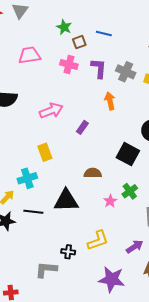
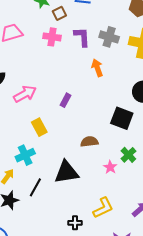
pink arrow: (51, 111) -> (25, 94), moved
purple rectangle: (82, 127) -> (65, 100), moved
black line: (33, 212) -> (35, 187), turned -60

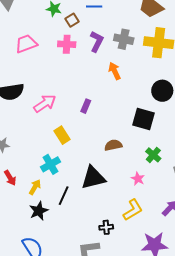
purple L-shape: (82, 37) -> (97, 41), turned 35
pink star: (110, 167) -> (138, 179), moved

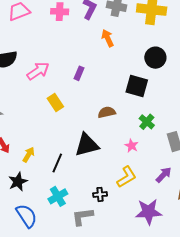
cyan cross: (50, 164) -> (58, 196), moved
black star: (39, 211) -> (18, 182), moved

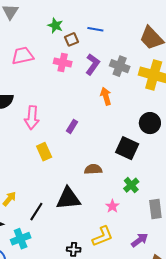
pink arrow: (38, 71) -> (32, 118), turned 120
cyan cross: (58, 196) -> (21, 239), moved

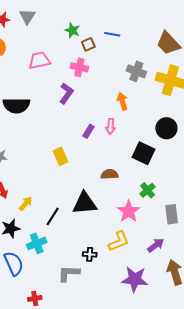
purple L-shape: (93, 64) -> (66, 93), moved
pink arrow: (32, 118) -> (110, 126), moved, size x0.7
pink star: (112, 206) -> (129, 211), size x1.6

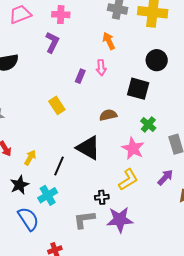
black triangle: (85, 203) -> (88, 148), turned 44
purple star: (135, 279) -> (120, 220), moved

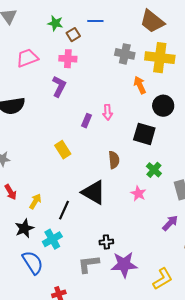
orange arrow: (109, 41) -> (140, 85), moved
brown semicircle: (108, 115) -> (114, 160), turned 96
pink star: (133, 148) -> (138, 194), size x0.7
yellow L-shape: (128, 180) -> (163, 279), moved

